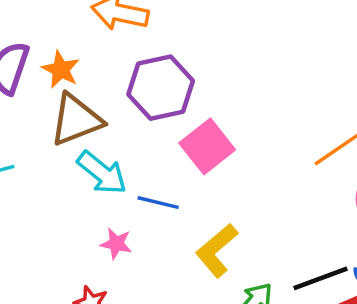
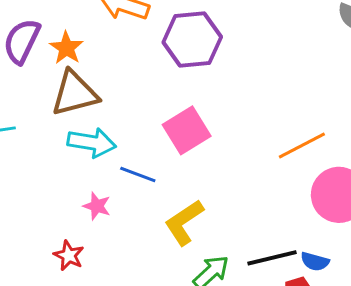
purple hexagon: (161, 88) -> (192, 40), moved
cyan arrow: (102, 173) -> (92, 143), turned -36

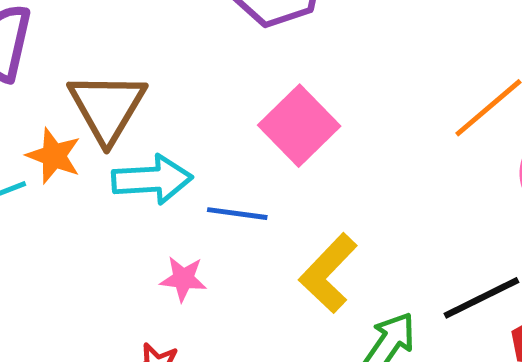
orange star: (66, 48) -> (54, 156), moved
brown triangle: (75, 94) -> (107, 107), turned -32

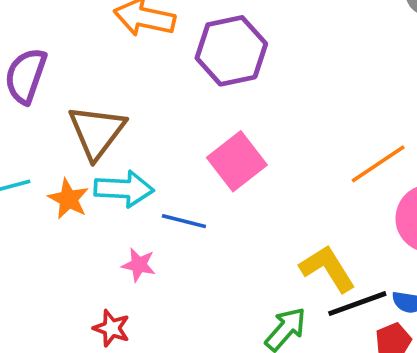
orange star: (54, 156) -> (68, 199), moved
yellow L-shape: (328, 273) -> (328, 269), moved, turned 98

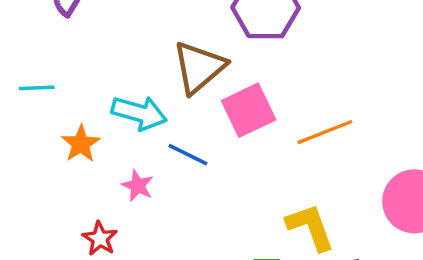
brown triangle: (97, 132) -> (199, 67), moved
orange line: (378, 164) -> (325, 132), moved
orange star: (68, 199) -> (81, 144), moved

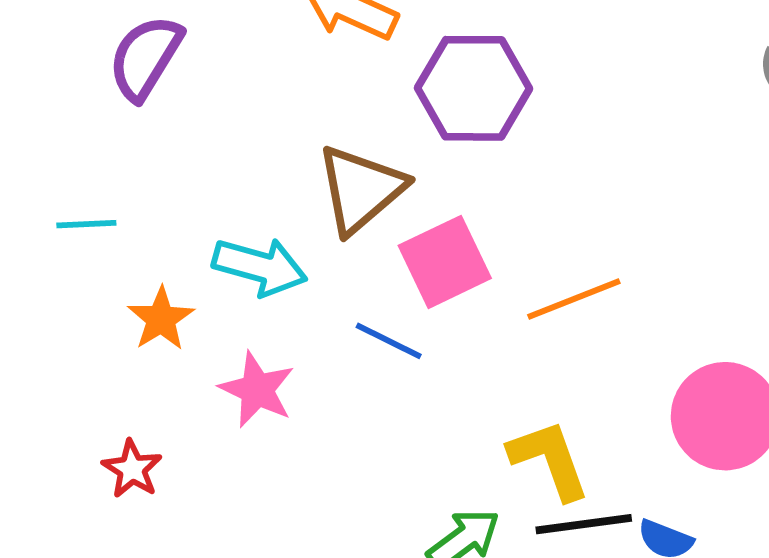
blue line: (188, 155) -> (389, 341), moved
pink star: (138, 186) -> (257, 390), size x1.4
red star: (100, 239) -> (132, 469), moved

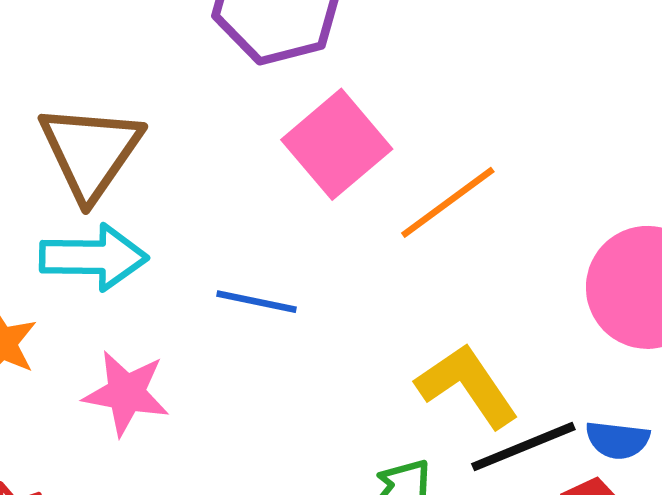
brown triangle: (361, 189) -> (91, 152), moved
pink square: (445, 262) -> (337, 144), moved

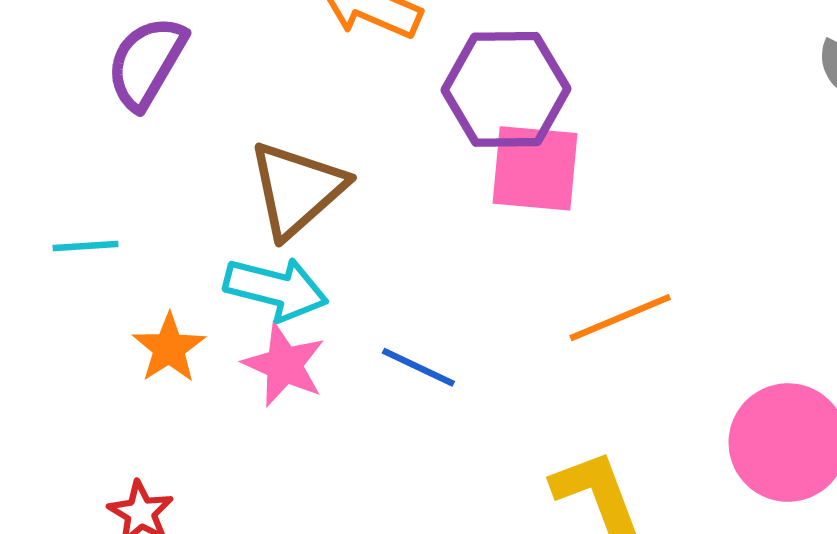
pink square: (337, 144) -> (535, 168), moved, turned 32
pink star: (126, 393) -> (284, 365), moved

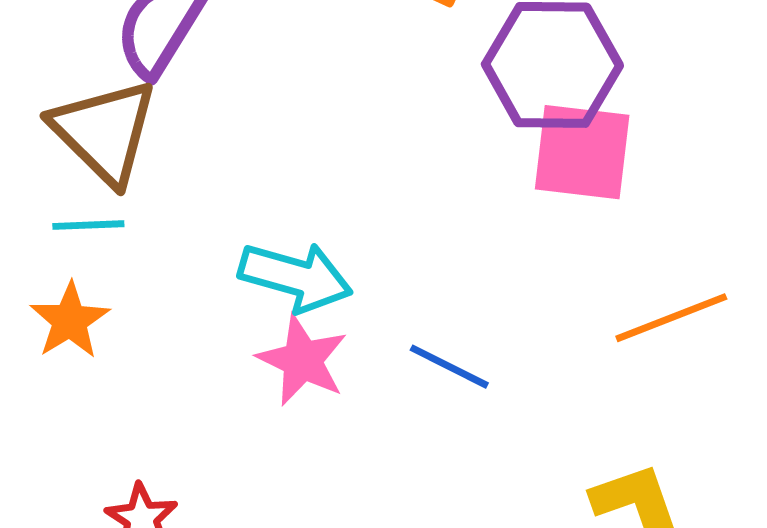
brown triangle: (297, 189) -> (104, 132), moved, turned -35
orange star: (169, 348) -> (70, 321), moved

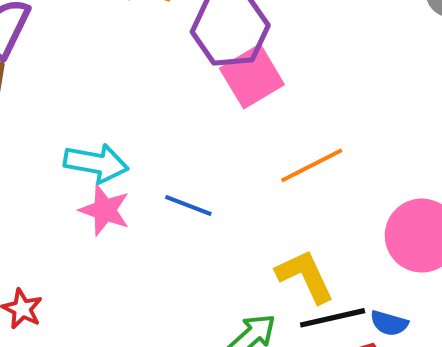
pink square: (582, 152) -> (252, 76), turned -32

